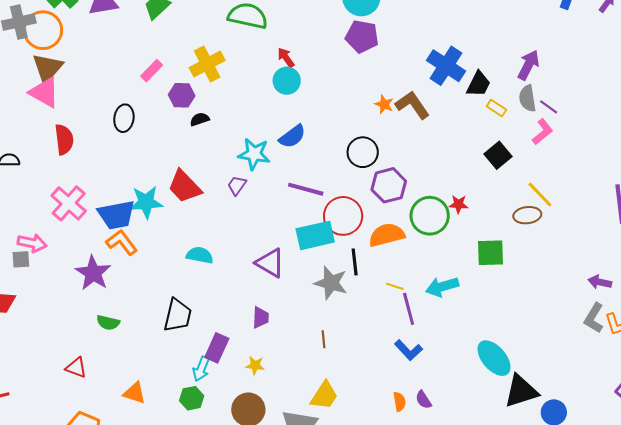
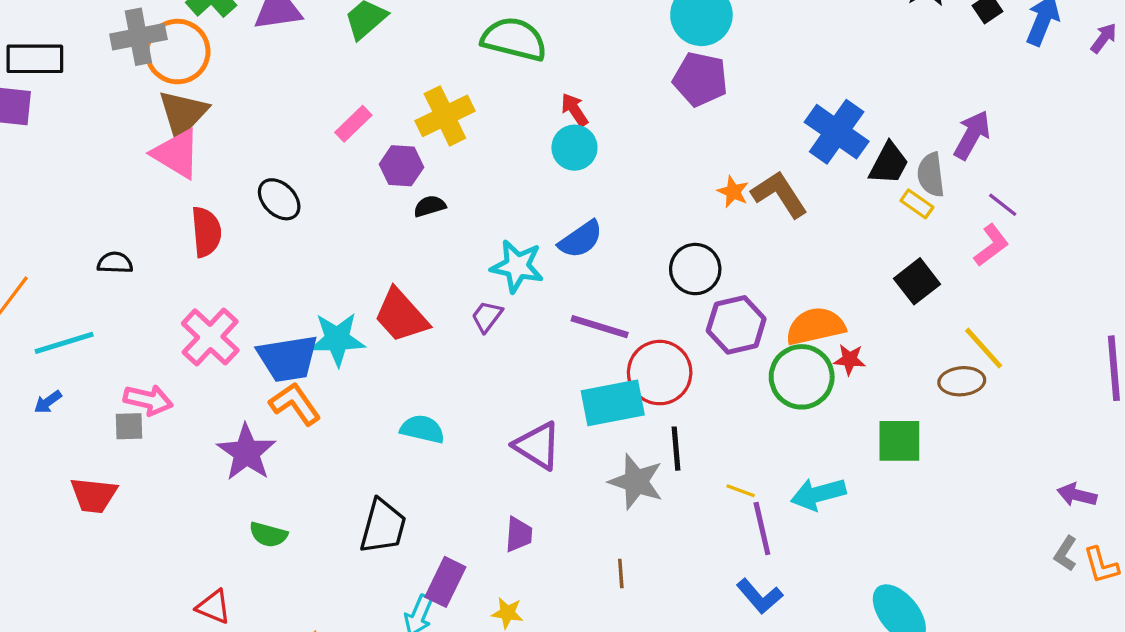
gray semicircle: (527, 98) -> (931, 175), moved
black ellipse: (124, 118) -> (279, 199), moved, turned -56
orange semicircle: (387, 235) -> (815, 326), moved
gray L-shape: (594, 318) -> (1065, 554), size x0.7

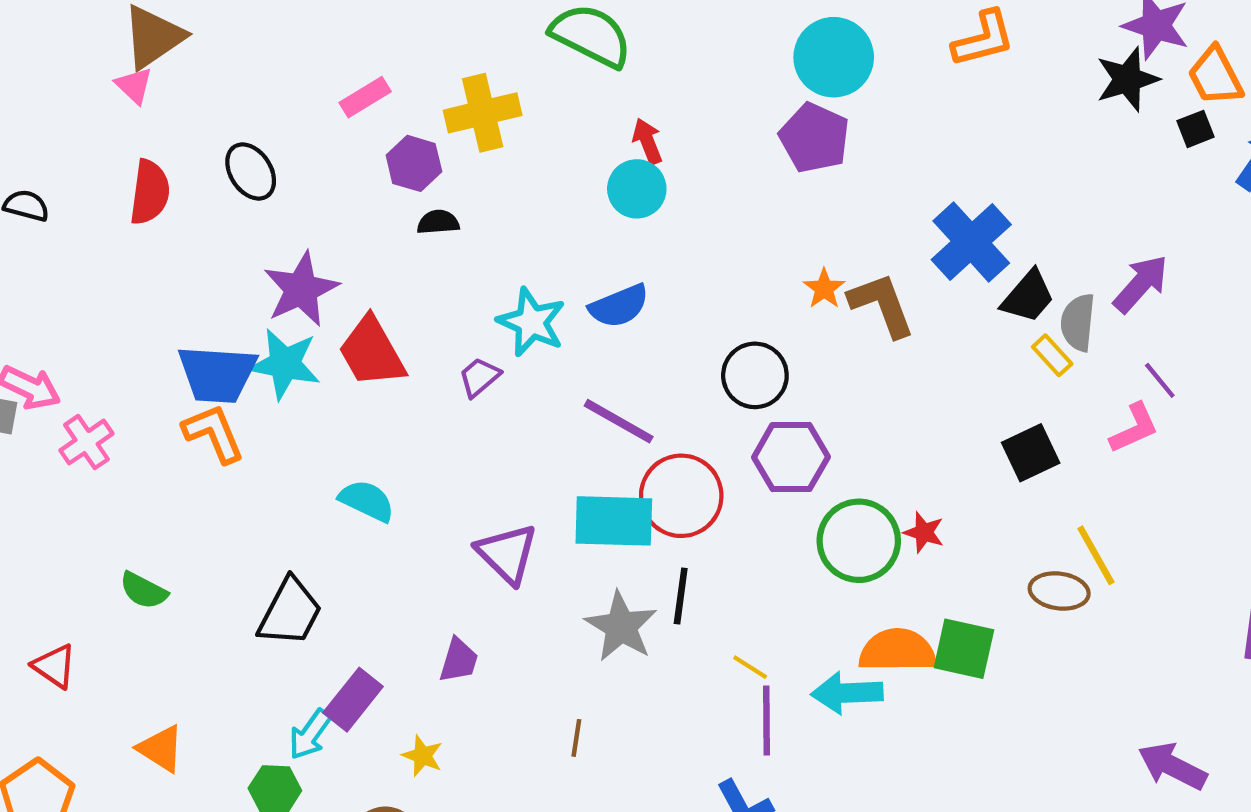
pink triangle: (176, 154) -> (134, 86), size x0.6
orange semicircle: (815, 326) -> (897, 651), moved
pink cross: (210, 337) -> (86, 442), moved, size x0.7
purple star: (246, 452) -> (301, 289), moved
purple arrow: (1077, 495) -> (1172, 766), size x1.4

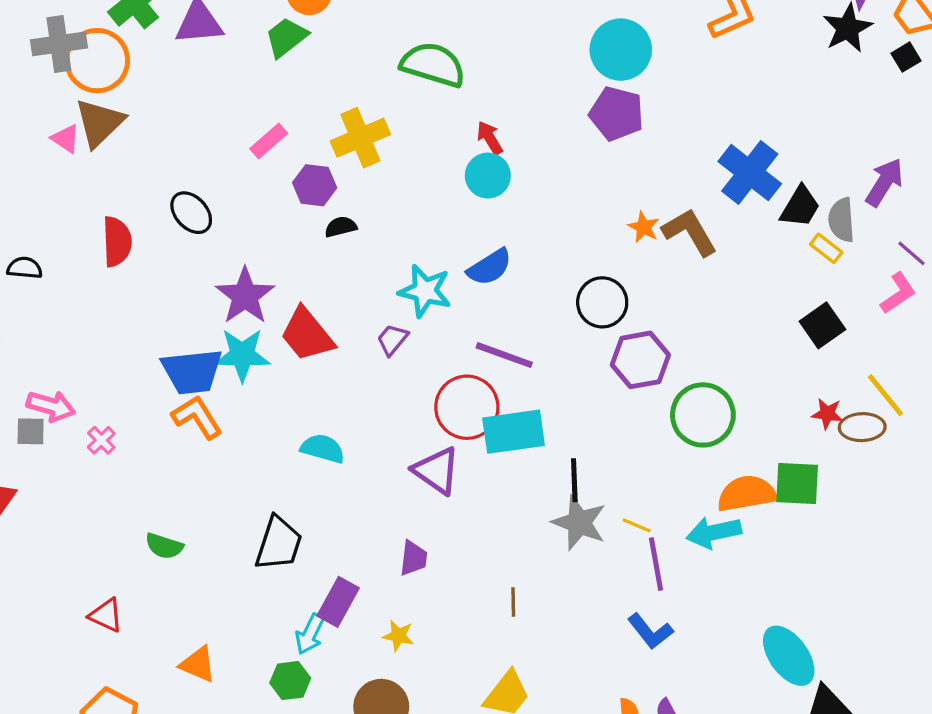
pink triangle: (134, 86) -> (66, 139), moved
pink cross: (86, 442) -> (101, 440), size x0.7
red circle: (681, 496) -> (467, 407), moved
red star: (924, 532) -> (827, 414), moved
gray star: (621, 626) -> (579, 523), moved

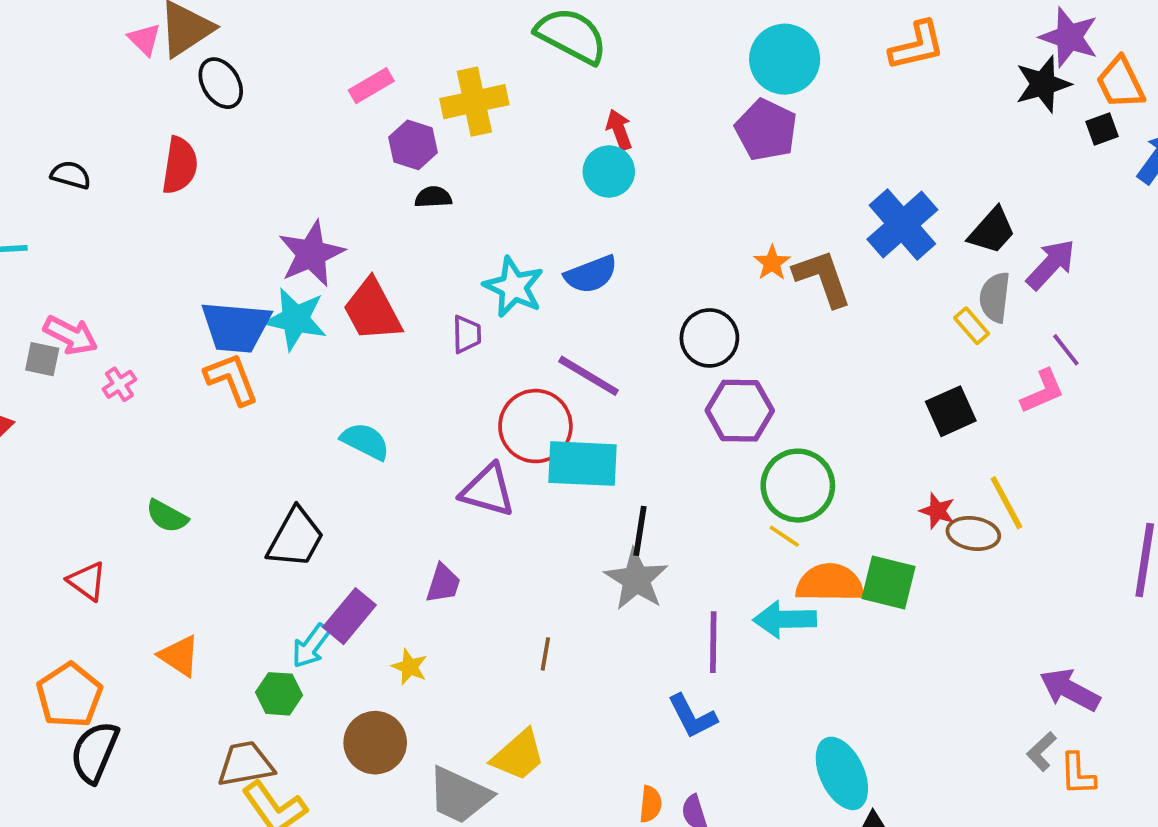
black trapezoid: (800, 207) -> (992, 231), moved
black ellipse: (191, 213) -> (221, 83), moved
purple trapezoid: (392, 340) -> (467, 334), turned 128
purple triangle: (436, 471) -> (488, 490), turned -30
yellow line: (637, 525) -> (784, 536), moved

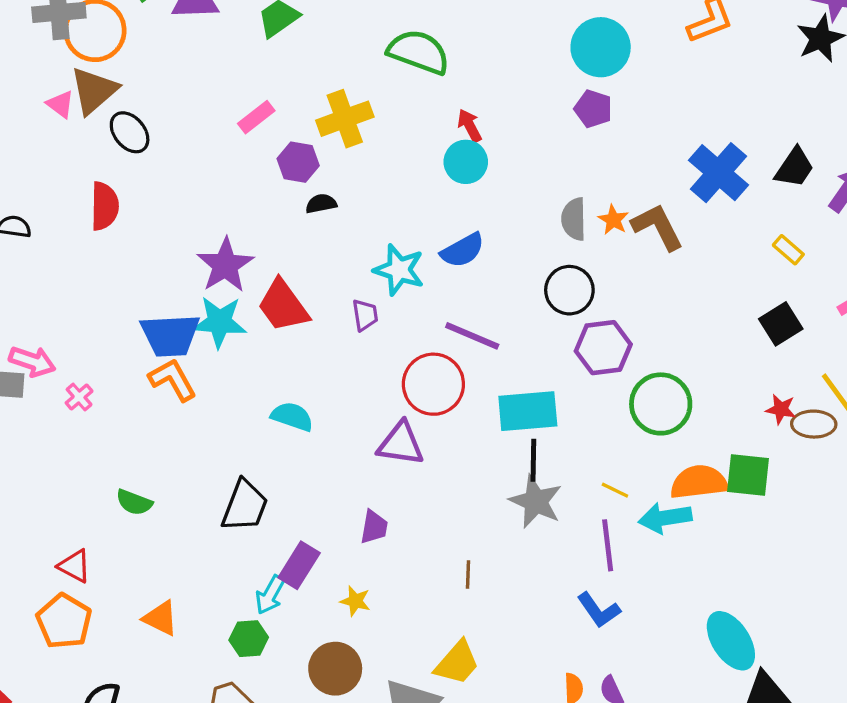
purple pentagon: (766, 130) -> (593, 109), size x0.7
gray semicircle: (995, 297) -> (574, 219), moved
cyan rectangle: (582, 464) -> (528, 411), moved
yellow line: (784, 536) -> (615, 490), moved
orange pentagon: (69, 695) -> (64, 621), moved

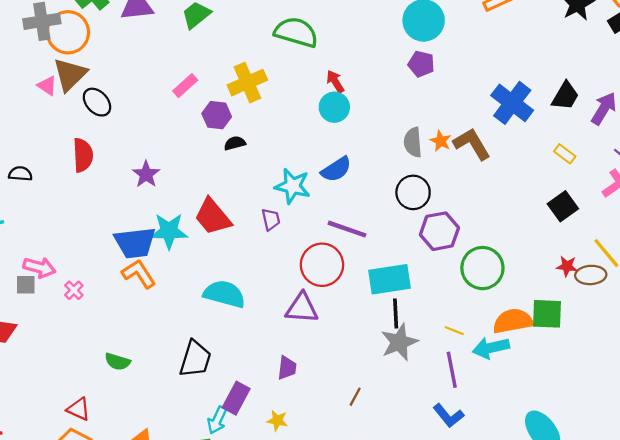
purple star: (225, 265) -> (146, 174), moved, size x0.7
cyan semicircle: (292, 417) -> (224, 294), size x1.4
gray star: (536, 501) -> (399, 342), turned 30
brown line: (468, 575) -> (355, 397), turned 30

